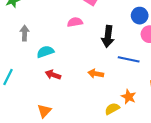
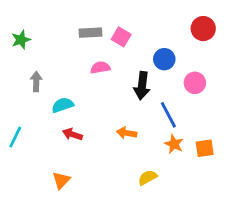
blue circle: (140, 16) -> (164, 59), moved
blue line: (129, 59) -> (168, 115), turned 50
orange star: (129, 97) -> (174, 144), moved

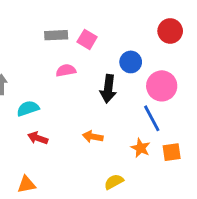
pink circle: (195, 83) -> (162, 86), size x1.4
blue line: (168, 115) -> (152, 118), moved
orange triangle: (61, 180) -> (26, 185), turned 36

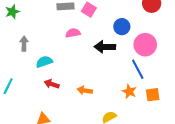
black arrow: (108, 89) -> (105, 47), turned 84
orange arrow: (93, 137) -> (85, 90), moved

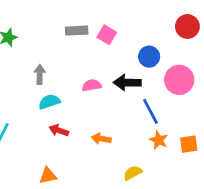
pink semicircle: (73, 33) -> (92, 85), moved
gray arrow: (24, 44) -> (40, 74), moved
blue line: (138, 69) -> (150, 111), moved

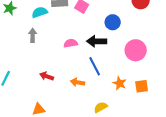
pink circle: (179, 80) -> (136, 50), moved
cyan semicircle: (49, 102) -> (40, 12), moved
blue line: (150, 111) -> (95, 66), moved

